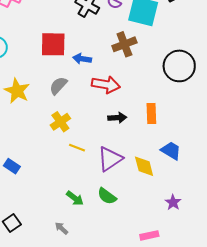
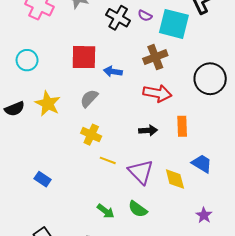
red arrow: (106, 85) -> (157, 93), moved
yellow cross: (60, 122) -> (91, 135), turned -30
purple triangle: (110, 159) -> (141, 172), turned -40

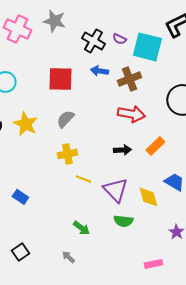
blue arrow: (113, 72) -> (99, 71), moved
orange rectangle: (182, 126) -> (155, 146), turned 48
yellow cross: (91, 135) -> (67, 154), turned -36
green semicircle: (138, 209) -> (123, 221), moved, turned -30

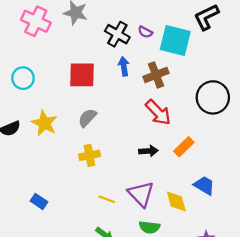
blue arrow: (99, 71) -> (124, 66), turned 72
red arrow: (131, 114) -> (158, 112), turned 36
yellow line: (83, 179) -> (107, 199), moved

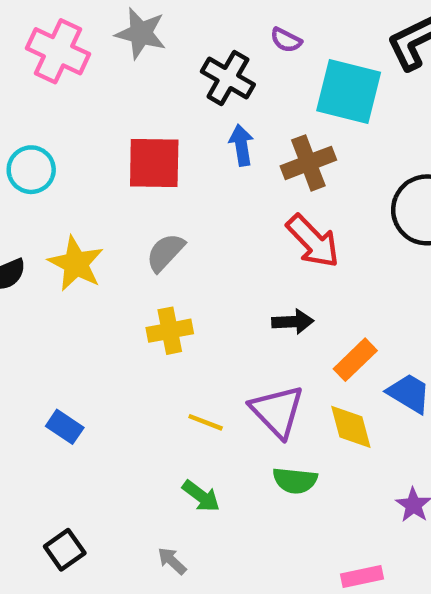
purple semicircle: (145, 32) -> (286, 40), moved
orange rectangle: (184, 147) -> (355, 360), moved

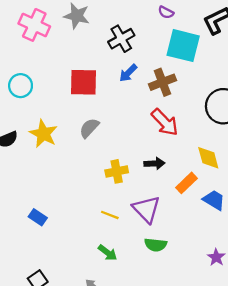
purple semicircle: (286, 40) -> (166, 12), moved
black cross: (228, 78) -> (121, 39), turned 30
blue arrow: (241, 145) -> (128, 73), turned -126
yellow cross: (170, 331) -> (117, 171), moved
yellow diamond: (351, 427) -> (208, 158), moved

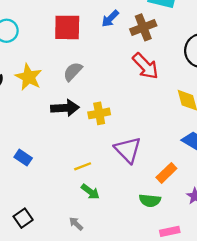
black arrow: (154, 163) -> (65, 108), moved, size x1.4
orange rectangle: (187, 183) -> (166, 173), moved
yellow line: (110, 215) -> (83, 166), moved, turned -42
green semicircle: (156, 245) -> (150, 201), moved

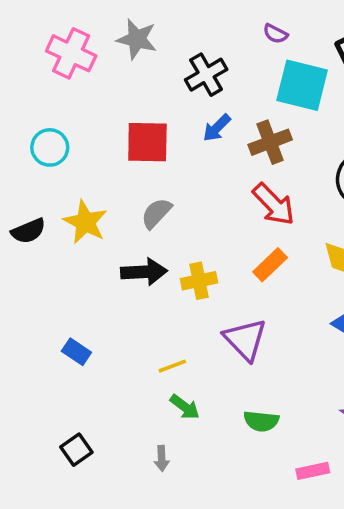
orange rectangle: (166, 173) -> (270, 265), moved
green semicircle: (150, 201) -> (261, 421), moved
gray arrow: (76, 224) -> (162, 458), turned -136

